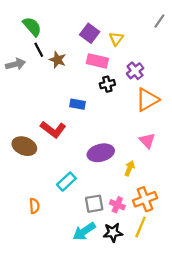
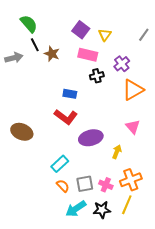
gray line: (159, 21) -> (144, 35), moved
red L-shape: (53, 130) -> (66, 117), moved
orange semicircle: (34, 206) -> (63, 186), moved, turned -40

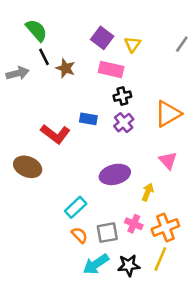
purple cross: (122, 64) -> (124, 123), moved
red L-shape: (66, 117) -> (55, 134), moved
pink cross: (106, 185) -> (134, 224), moved

